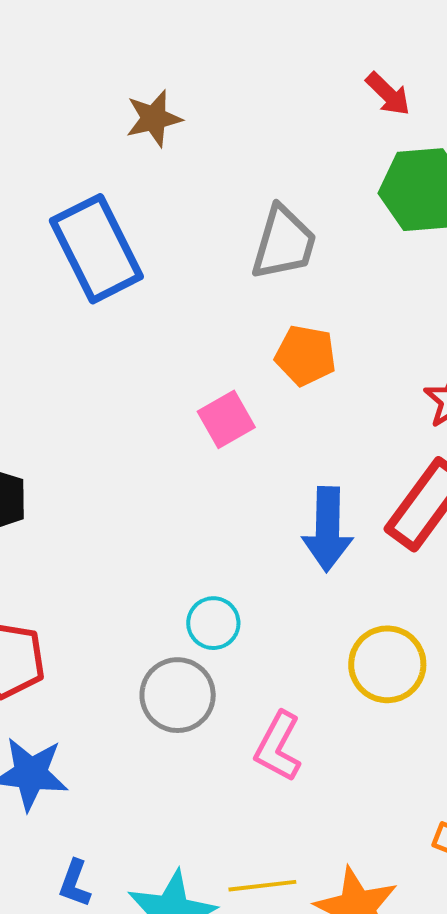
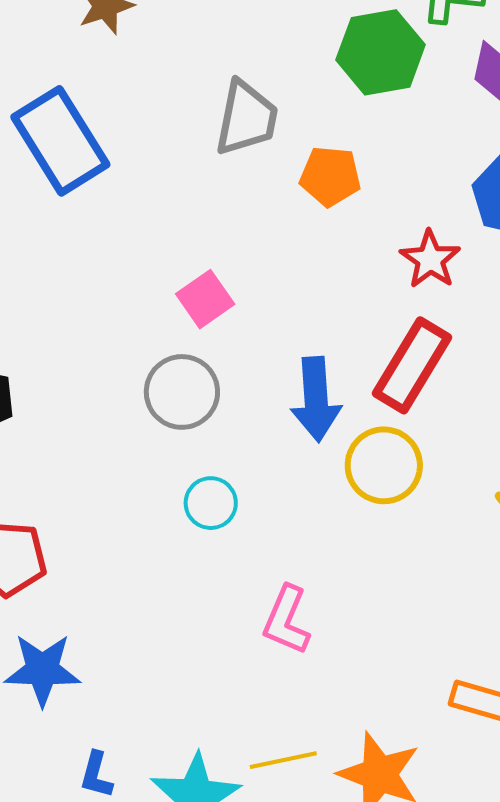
orange pentagon: (305, 355) -> (330, 176), moved
yellow circle: (387, 664) -> (384, 465), moved
gray circle: (178, 695) -> (182, 392), moved

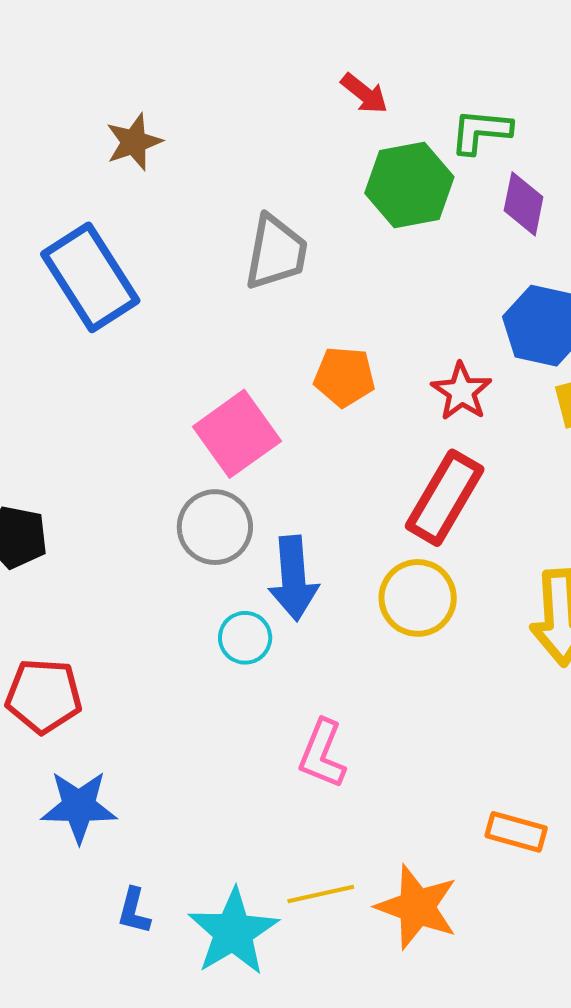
orange pentagon: (330, 176) -> (344, 377), moved
pink square: (205, 299) -> (237, 434), size x1.5
blue arrow: (316, 399) -> (293, 578), moved

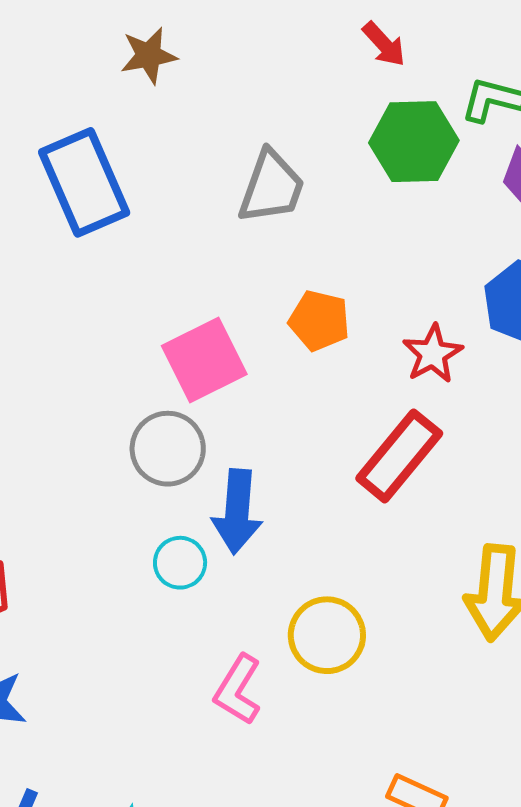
yellow circle: (418, 598) -> (327, 635), moved

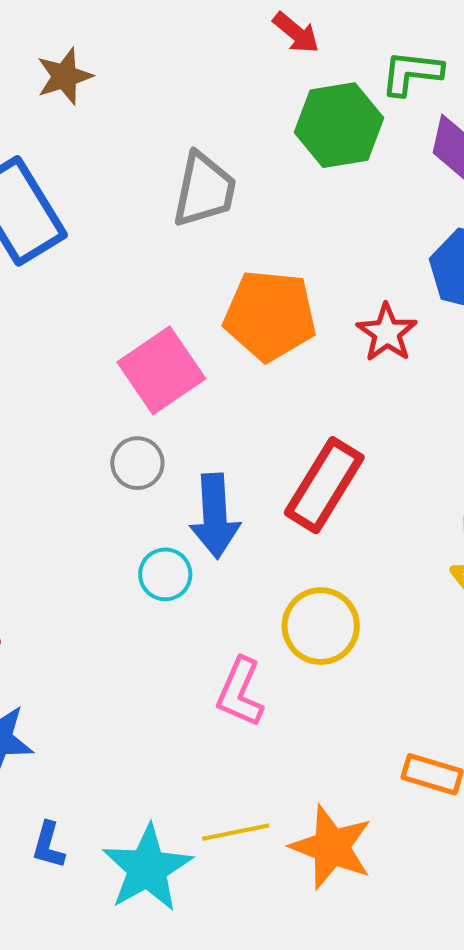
orange pentagon: (319, 321) -> (270, 315), size x1.5
gray circle: (168, 449) -> (137, 463), size x0.7
red rectangle: (399, 456) -> (324, 485), moved

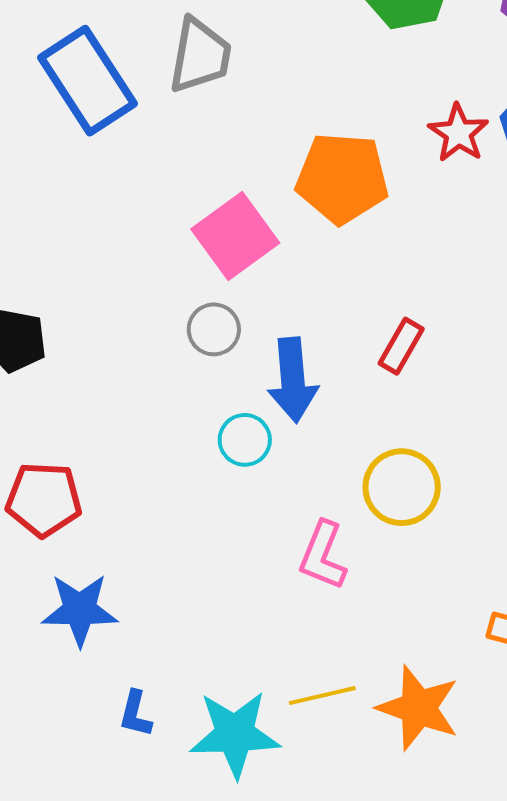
gray trapezoid: (204, 190) -> (200, 56), moved
red star: (387, 333) -> (458, 133), moved
red rectangle: (324, 485) -> (401, 346), size x0.6
cyan star: (147, 868) -> (235, 734), turned 30

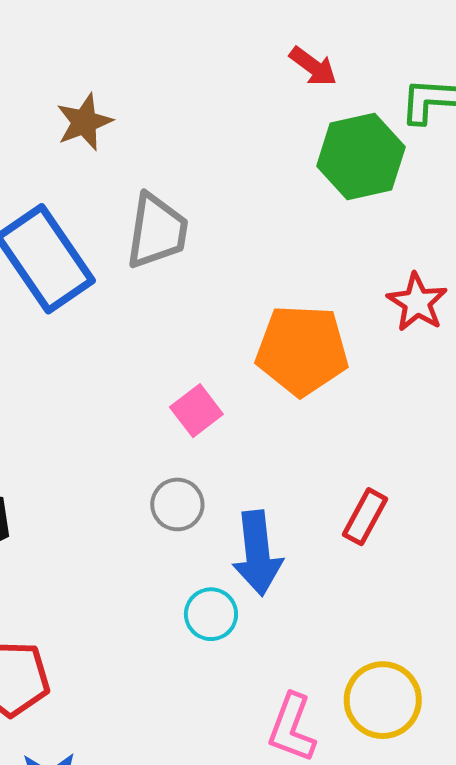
pink square: (235, 236) -> (196, 411), size x0.6
yellow circle: (402, 487) -> (383, 700), moved

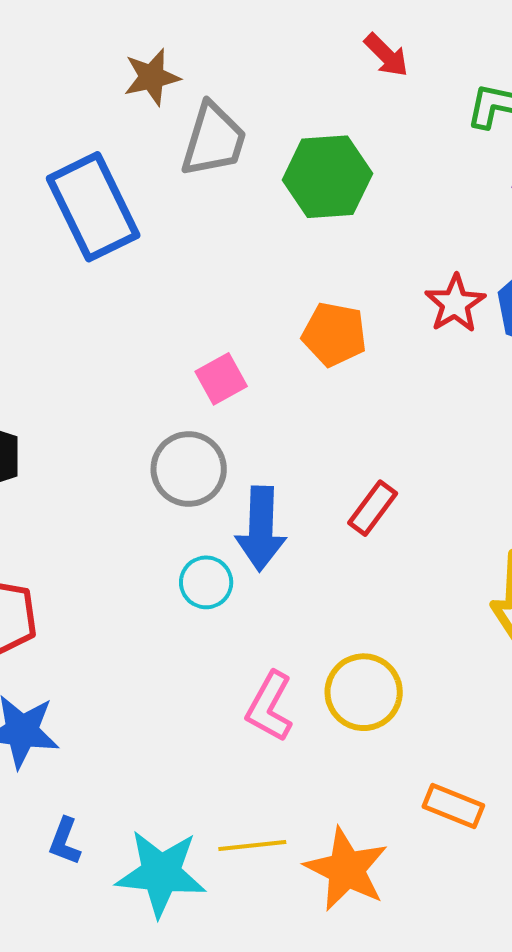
green hexagon: (361, 157) -> (327, 177), moved
gray trapezoid: (157, 231) -> (214, 140), moved
orange pentagon: (302, 350) -> (334, 334), size x0.7
gray circle: (177, 504) -> (189, 469), size x1.4

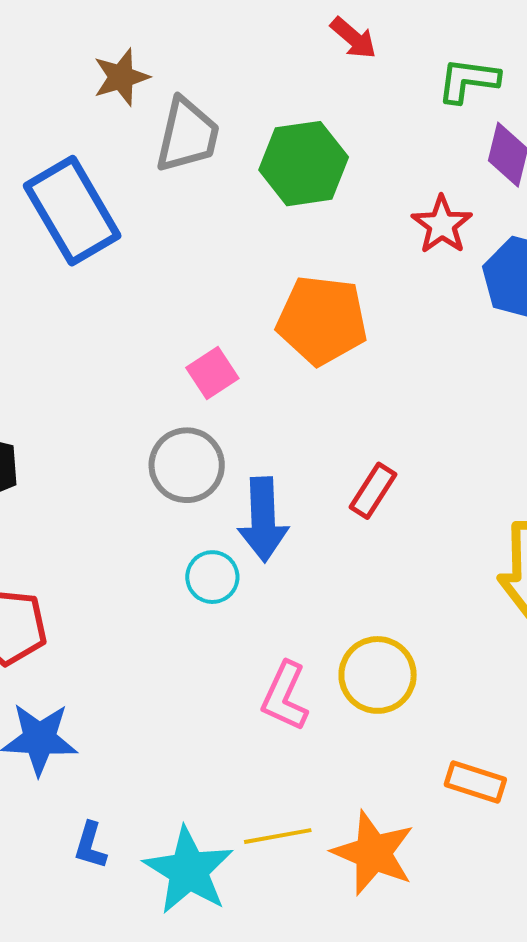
red star: (455, 304) -> (442, 225), moved
orange pentagon: (334, 334) -> (322, 320), size x1.4
cyan star: (161, 873) -> (189, 870), turned 30

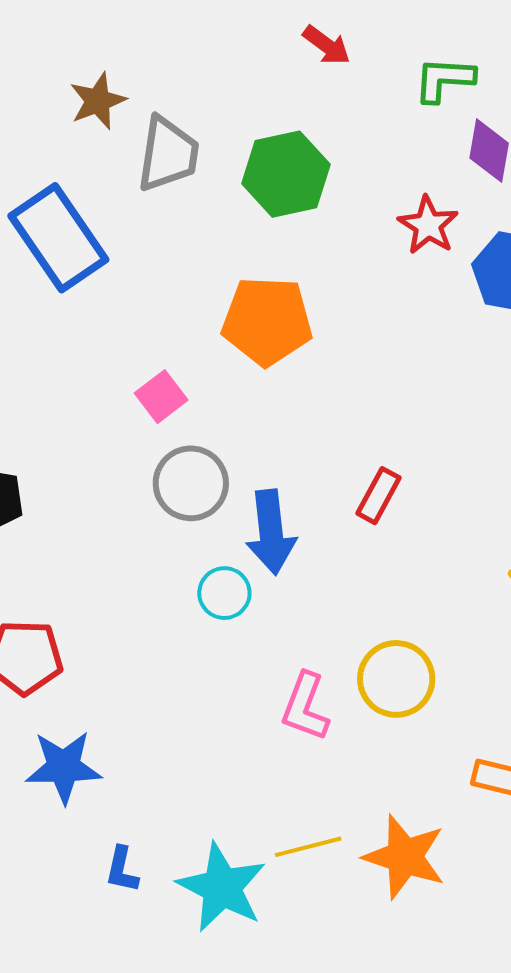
orange pentagon: (322, 320) -> (267, 321), moved
pink square: (212, 373) -> (161, 397), moved

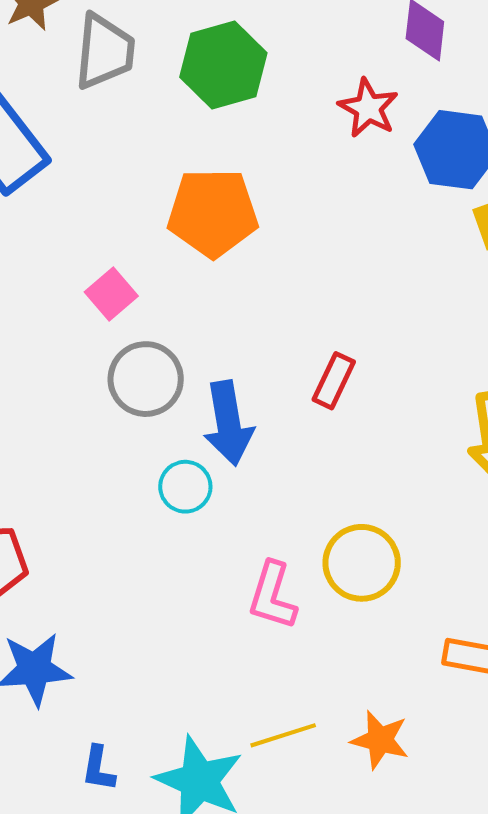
orange star: (405, 857) -> (380, 740), size x0.7

